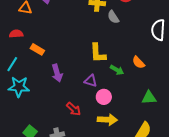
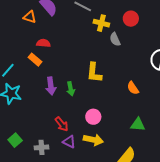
red semicircle: (16, 34) -> (43, 43), moved
green arrow: (117, 70) -> (71, 89), moved, turned 40
purple triangle: (91, 81) -> (69, 142), moved

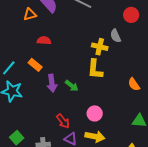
orange triangle: (30, 17) -> (30, 14), turned -32
yellow cross: (101, 23) -> (100, 47), moved
orange rectangle: (35, 60) -> (35, 65), moved
green arrow: (71, 89) -> (72, 86), turned -40

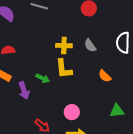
gray semicircle: (116, 36) -> (90, 45), moved
green arrow: (72, 86) -> (43, 78), moved

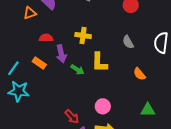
yellow cross: (64, 46) -> (83, 36), moved
purple arrow: (24, 91) -> (61, 54), moved

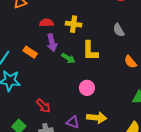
red semicircle: (46, 38) -> (46, 23), moved
pink circle: (103, 106) -> (87, 88), moved
red arrow: (72, 117) -> (43, 106), moved

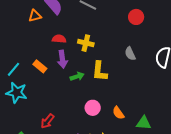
green arrow: (68, 58) -> (77, 76), turned -56
orange semicircle: (130, 62) -> (118, 113), moved
red arrow: (43, 106) -> (47, 121), turned 77

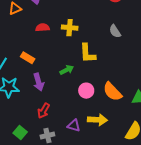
purple arrow: (62, 59) -> (38, 82), moved
green arrow: (77, 76) -> (67, 70), moved
orange semicircle: (118, 113) -> (112, 92), size x1.5

